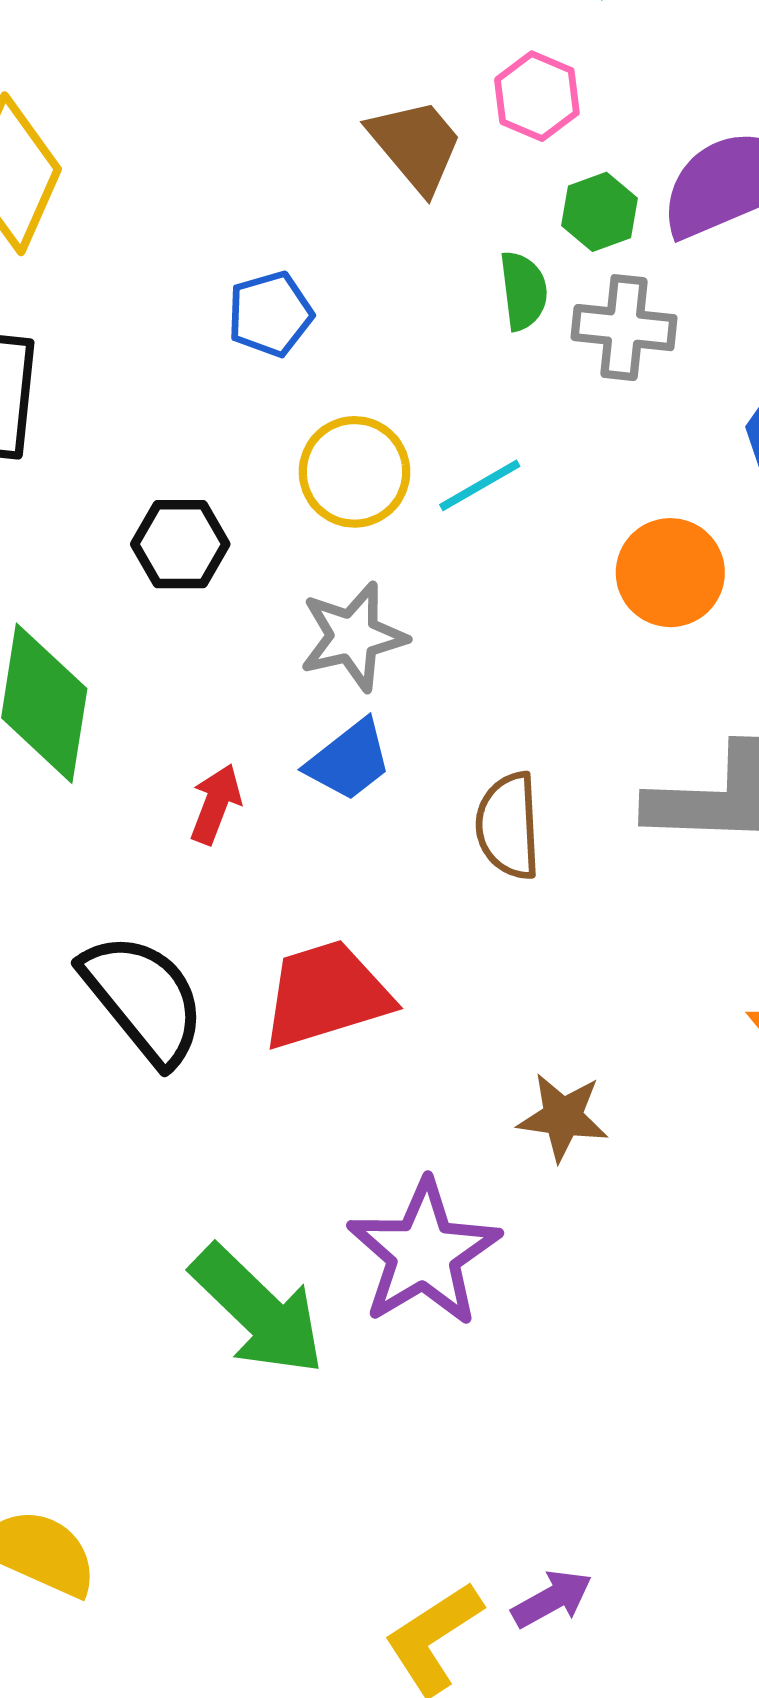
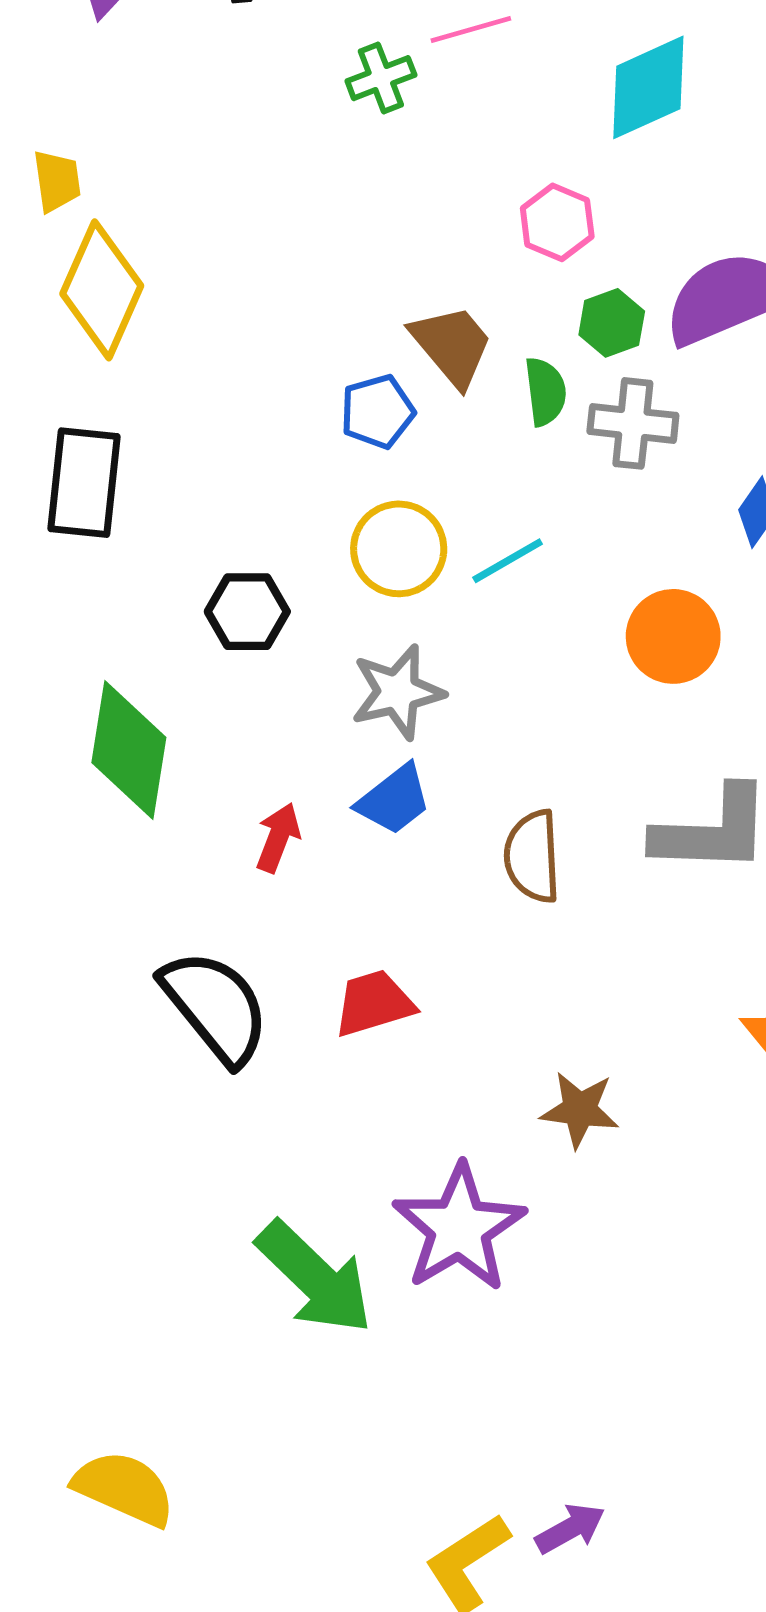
brown trapezoid: (416, 145) -> (452, 345), moved
blue pentagon: (270, 314) -> (377, 412), moved
red trapezoid: (326, 995) -> (374, 1003), size x0.7

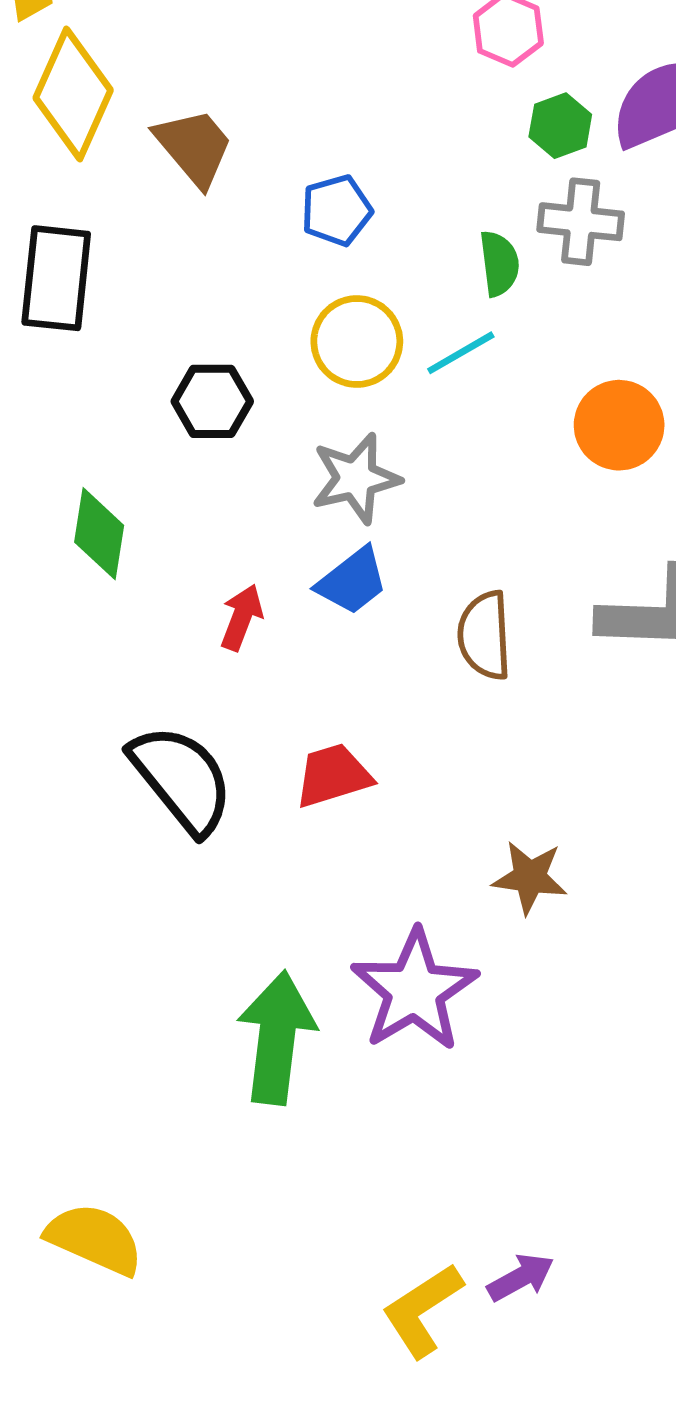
brown trapezoid: (452, 345) -> (194, 147), moved
green semicircle: (545, 392) -> (499, 264), moved
green diamond: (129, 750) -> (99, 534), size x0.7
green arrow: (315, 1278) -> (277, 1038), turned -127

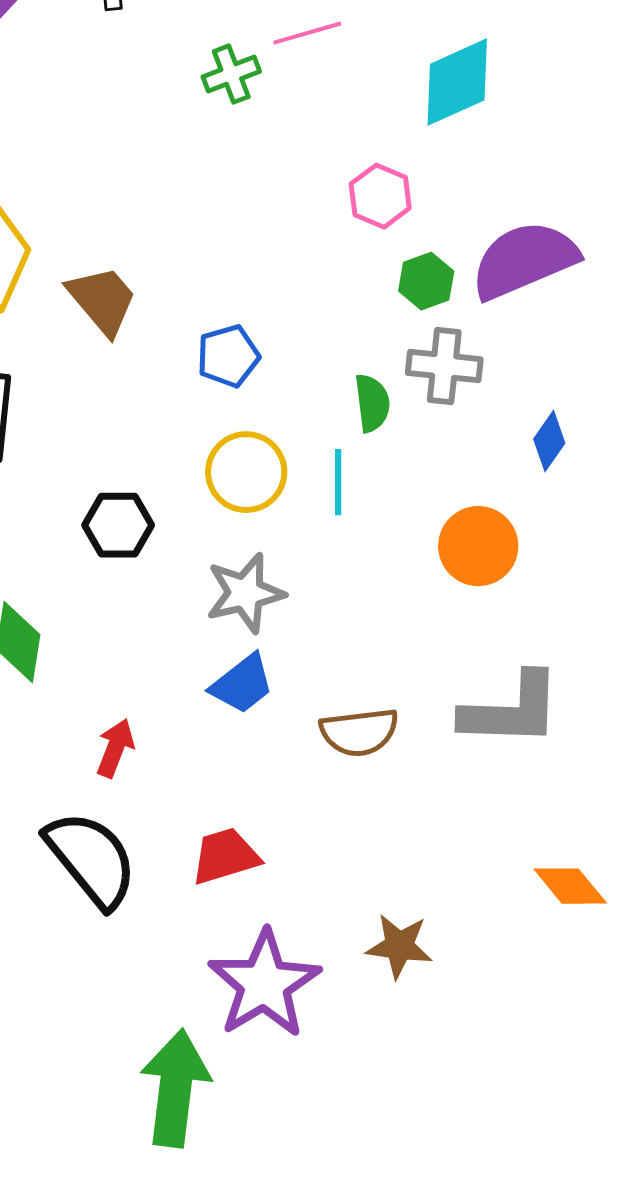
cyan line: (461, 353) -> (338, 482), turned -60
red arrow: (242, 617) -> (115, 748), moved
brown semicircle: (485, 635) -> (359, 732), turned -94
purple star: (414, 990) -> (264, 984), moved

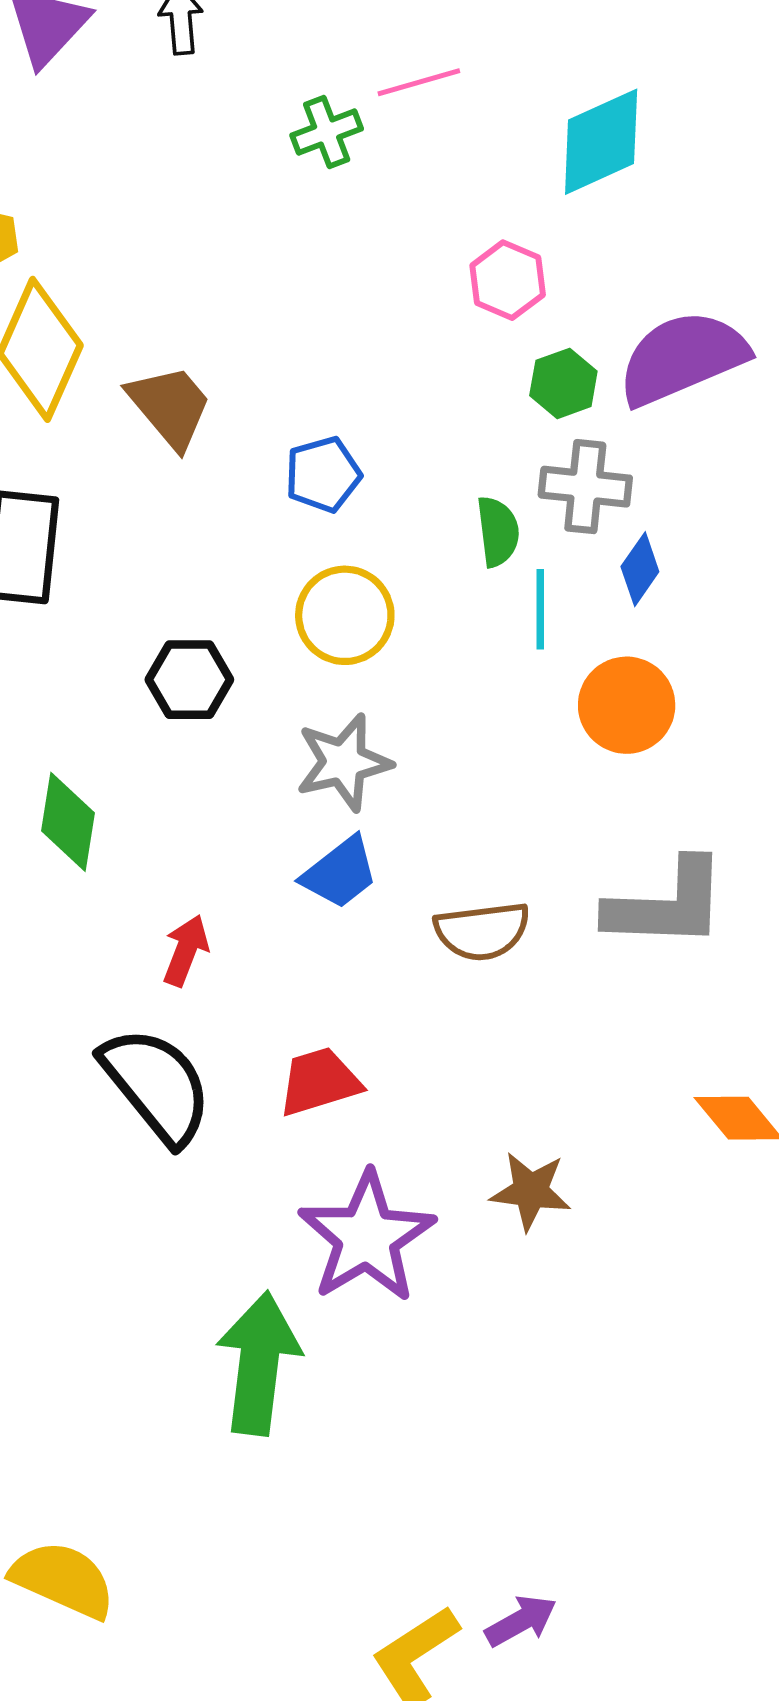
blue diamond: (549, 441) -> (640, 569), moved
cyan line: (338, 482) -> (540, 609), moved

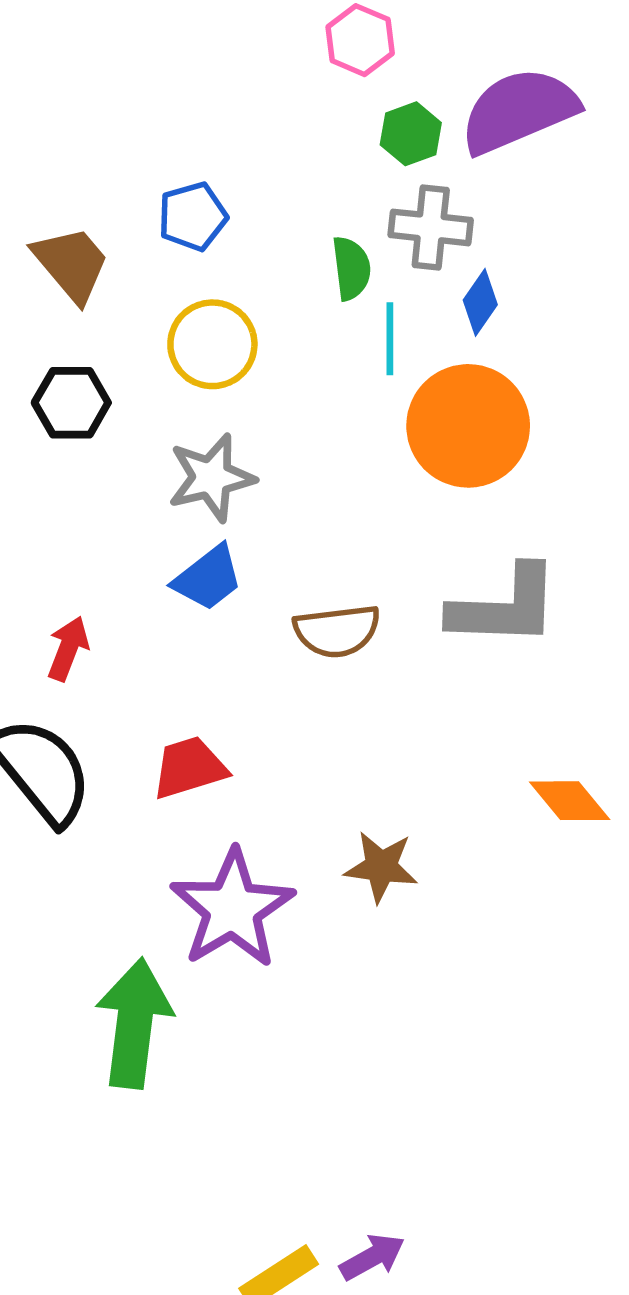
brown trapezoid: (170, 406) -> (71, 264), moved
orange circle: (627, 705) -> (468, 426), size x1.4

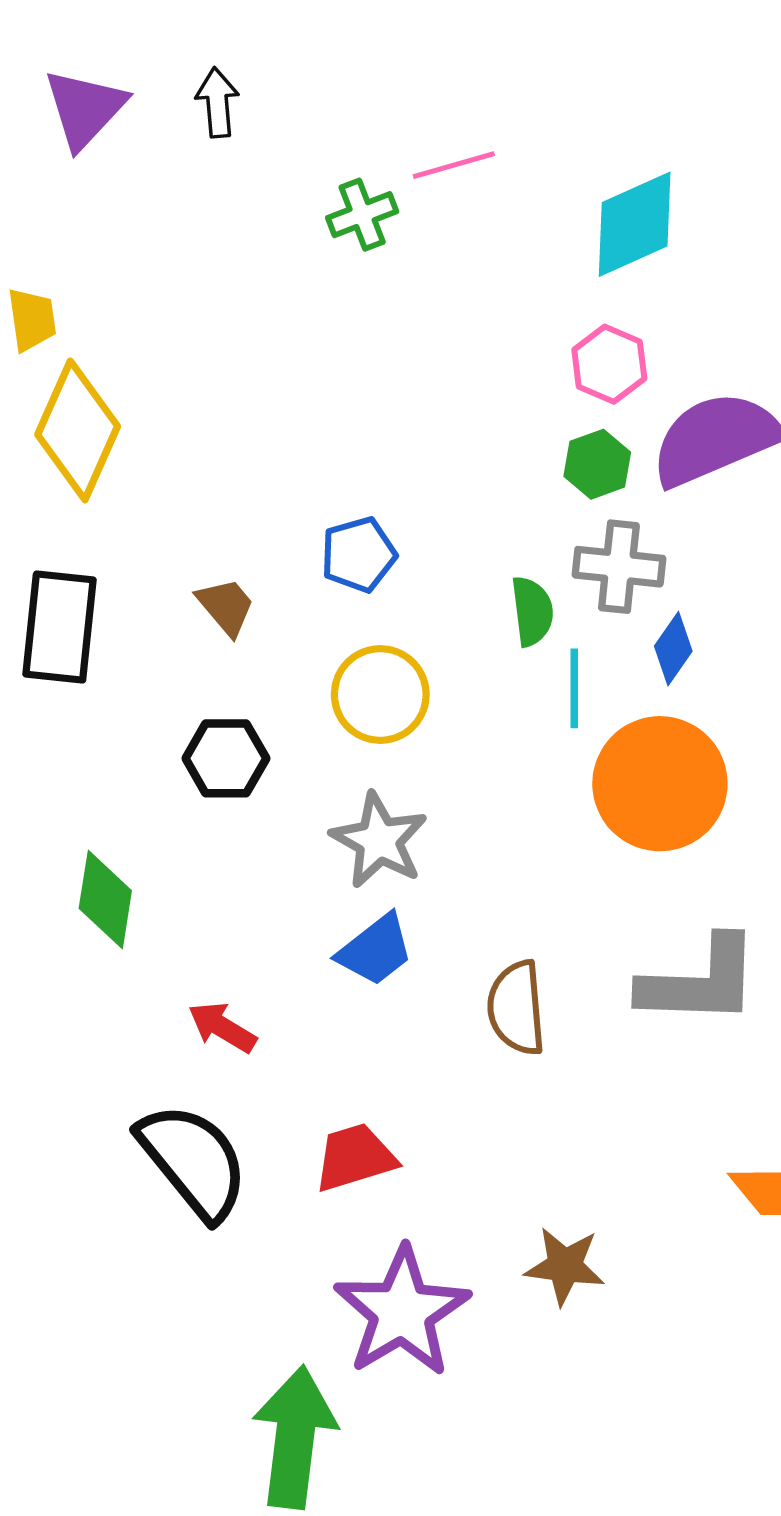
pink hexagon: (360, 40) -> (609, 364), moved
brown trapezoid: (71, 264) -> (226, 606), size x0.7
gray star: (211, 478) -> (379, 840), turned -30
brown semicircle: (337, 631) -> (516, 1008), turned 92
red arrow: (68, 649) -> (222, 1027), turned -80

